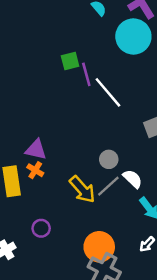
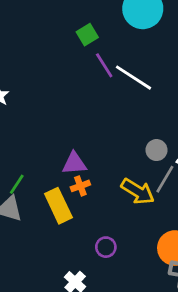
green square: (70, 61) -> (87, 35), moved
orange cross: (35, 170) -> (80, 186), turned -35

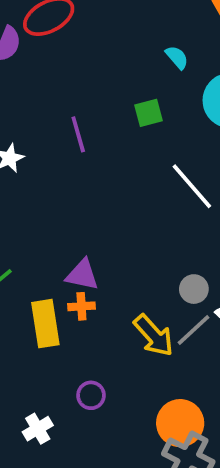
purple line: (104, 65) -> (78, 134), moved

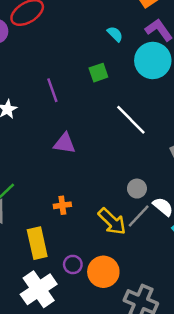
purple triangle: (82, 275) -> (65, 143), moved
yellow rectangle: (45, 324) -> (37, 243), moved
orange circle: (180, 423) -> (103, 272), moved
white cross: (38, 429) -> (39, 289), size x1.8

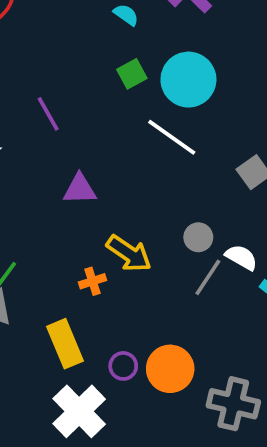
cyan circle: (153, 60) -> (188, 80), moved
green square: (98, 73) -> (132, 74), moved
yellow arrow: (112, 221) -> (129, 253), moved

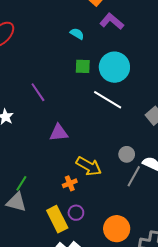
green square: (132, 74) -> (83, 66), turned 35
purple circle: (123, 366) -> (76, 213), moved

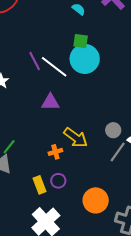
cyan circle: (114, 67) -> (85, 59), moved
white line: (108, 100) -> (54, 67), moved
yellow rectangle: (57, 219) -> (40, 185), size x0.7

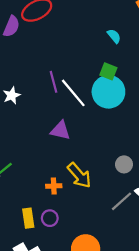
gray circle: (113, 130) -> (124, 164), moved

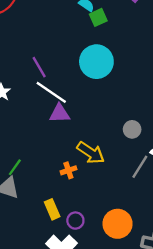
green square: (108, 71) -> (98, 17), moved, turned -30
white line: (73, 93) -> (51, 92), moved
purple circle: (50, 218) -> (75, 221), moved

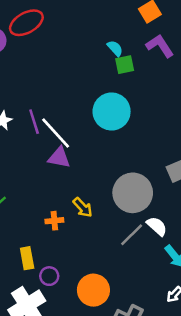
purple line: (39, 67) -> (34, 122), moved
gray circle: (132, 129) -> (133, 193), size x2.0
yellow arrow: (91, 153) -> (83, 207), size x0.7

